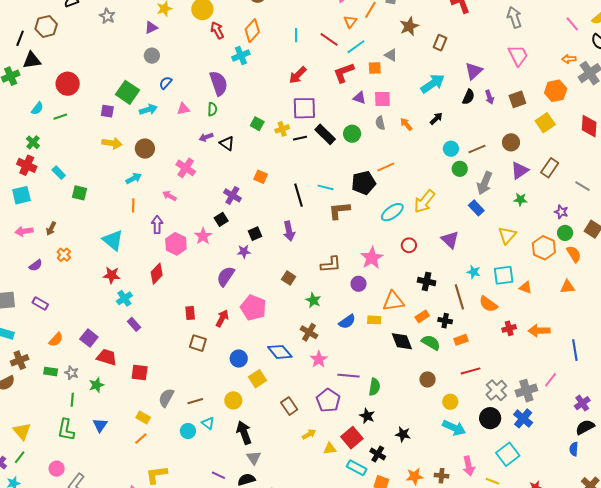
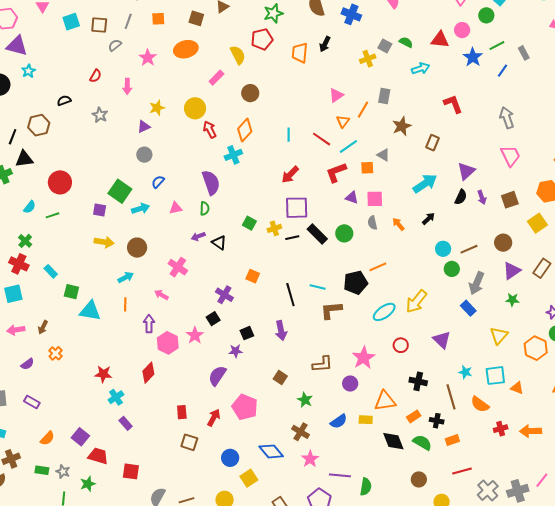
cyan triangle: (113, 240) -> (90, 311), moved, turned -30

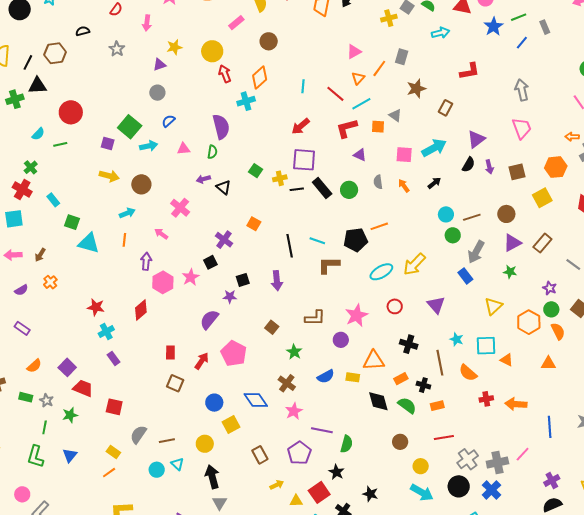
red L-shape: (453, 104) -> (470, 71), turned 95
pink square: (375, 199) -> (404, 155), moved

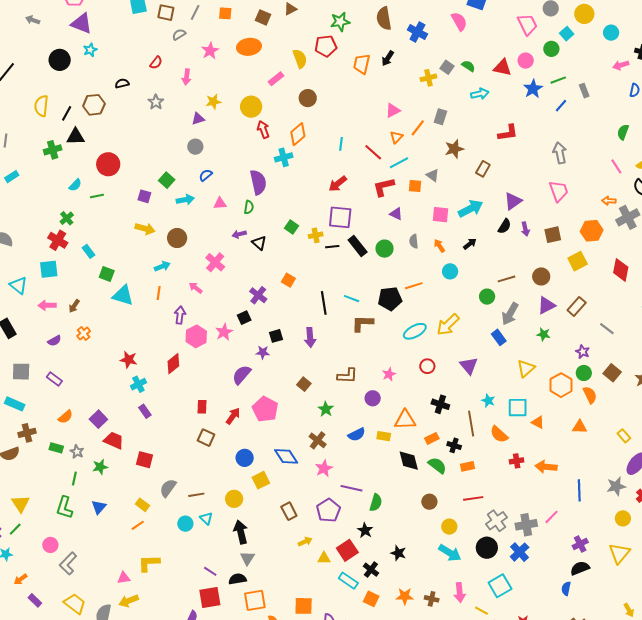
green square: (130, 127) -> (167, 180), size x0.7
cyan circle: (446, 214) -> (450, 271), moved
pink star: (357, 315) -> (389, 374), size x0.6

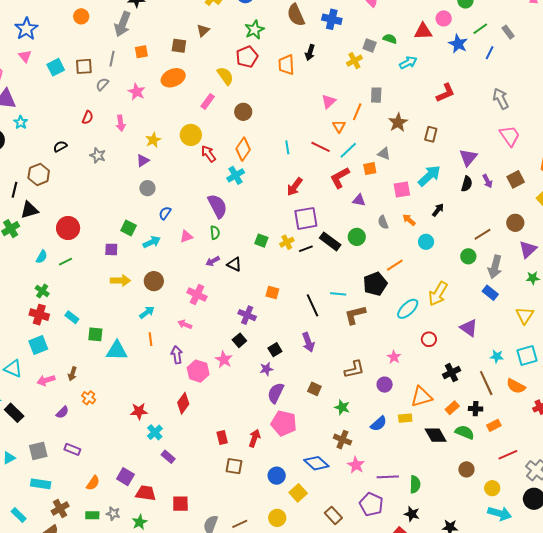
purple semicircle: (242, 375) -> (276, 393), moved
black cross: (440, 404) -> (452, 373), turned -30

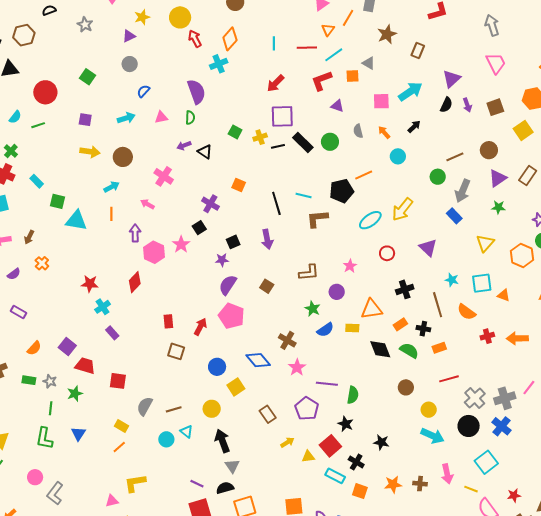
red line: (321, 147) -> (307, 48), turned -36
green square: (129, 228) -> (88, 77), moved
green star: (342, 407) -> (313, 309), moved

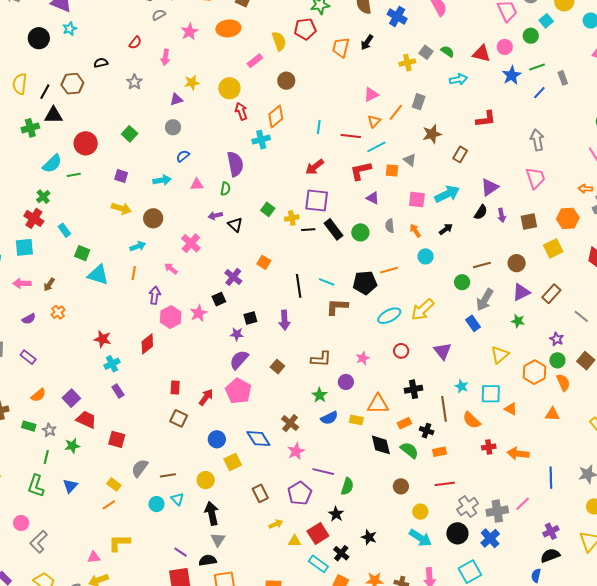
cyan semicircle: (15, 117) -> (52, 164), size x1.5

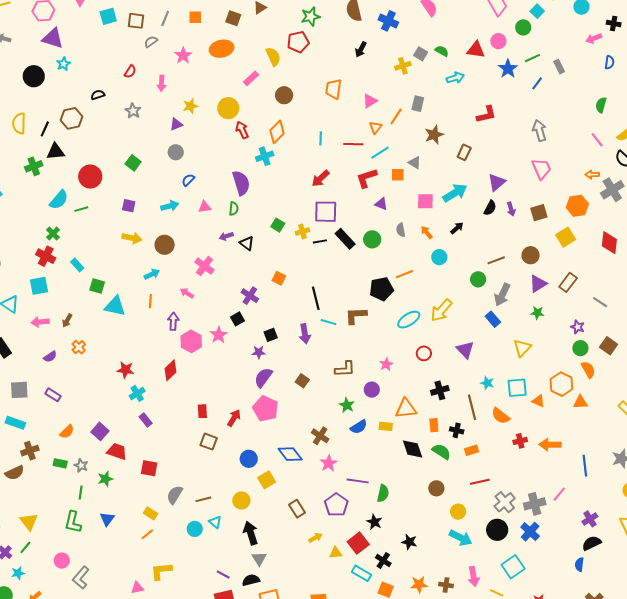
orange trapezoid: (341, 47) -> (334, 89), moved
cyan line: (327, 282) -> (328, 322), moved
orange hexagon: (534, 372) -> (561, 384), moved
orange rectangle: (404, 423) -> (434, 425), turned -64

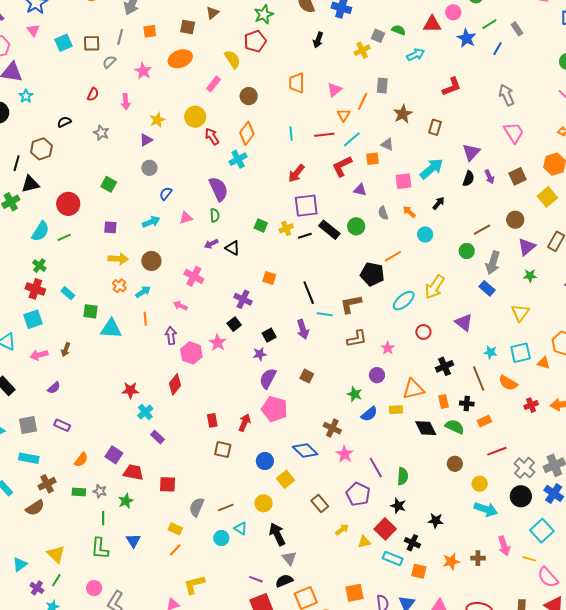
black pentagon: (381, 289) -> (372, 274), turned 30
orange cross: (79, 347) -> (119, 286), moved
brown L-shape: (345, 369) -> (357, 339), moved
purple line: (358, 481) -> (376, 468), turned 60

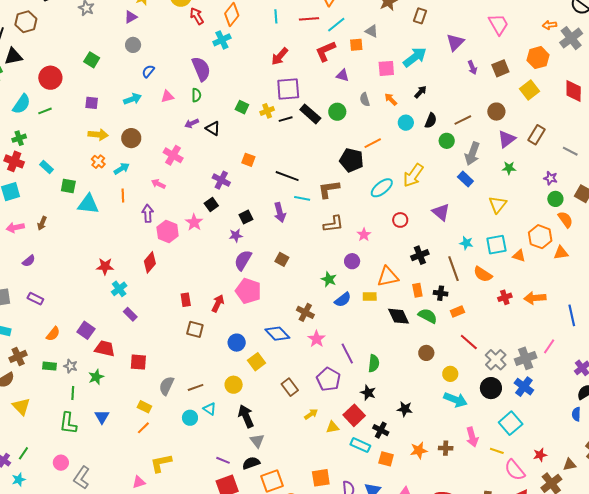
black semicircle: (469, 179) -> (431, 120), moved
green cross: (39, 266) -> (19, 138), turned 32
black line: (309, 293) -> (287, 176), turned -50
red line: (497, 451) -> (469, 342), turned 60
yellow triangle: (56, 554) -> (21, 406), moved

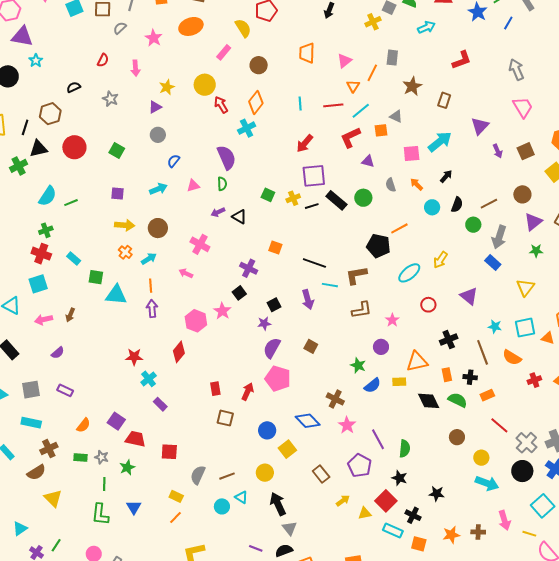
red circle: (50, 78) -> (74, 147), moved
yellow arrow: (413, 175) -> (440, 260), size x0.7
purple arrow: (148, 213) -> (152, 309), moved

